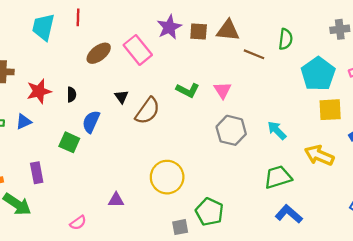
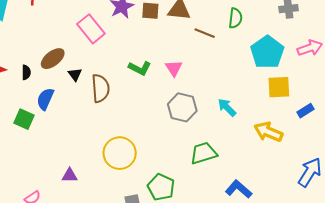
brown ellipse: (99, 53) -> (53, 59), moved
brown semicircle: (148, 111) -> (100, 88), turned -40
green trapezoid: (278, 177) -> (204, 153), moved

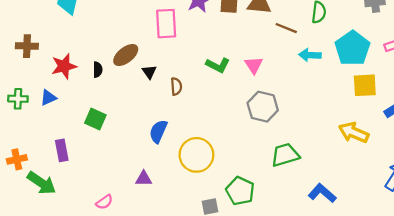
pink rectangle: (91, 29) -> (166, 24), turned 36
brown semicircle: (100, 88) -> (176, 86), size x0.6
blue semicircle: (45, 99) -> (158, 131), moved
cyan arrow: (227, 107) -> (310, 55), moved, turned -42

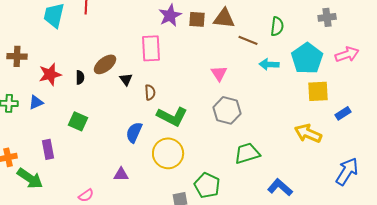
pink rectangle: (166, 24) -> (151, 48), moved
green L-shape: (218, 65) -> (172, 116), moved, size x1.4

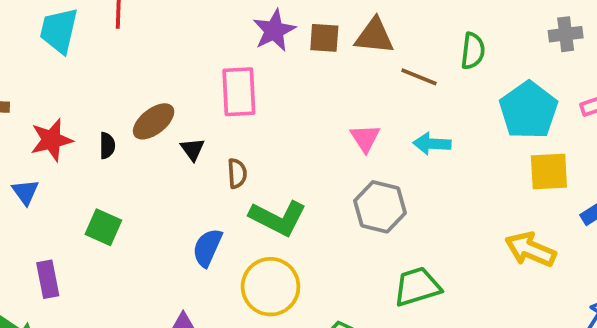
cyan arrow: (269, 64) -> (432, 144), moved
blue triangle: (36, 102) -> (25, 192), turned -42

